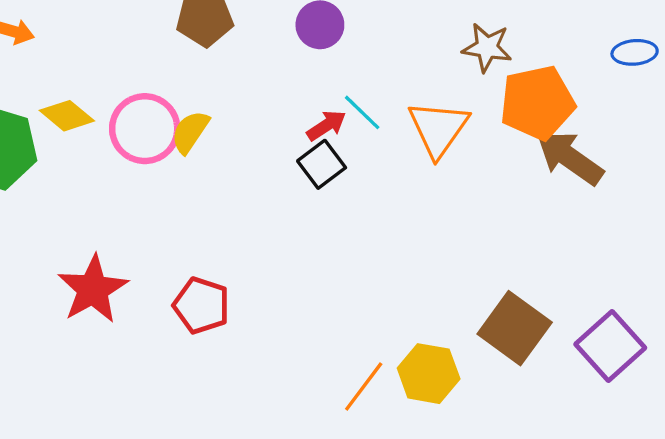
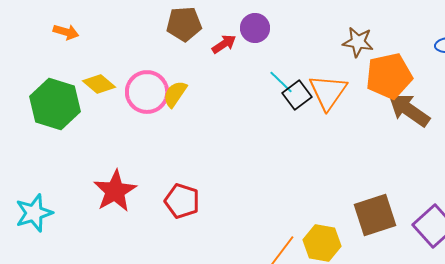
red arrow: (326, 125) -> (224, 44), moved
black square: (322, 164) -> (297, 95), moved
brown square: (515, 328) -> (375, 215), turned 36

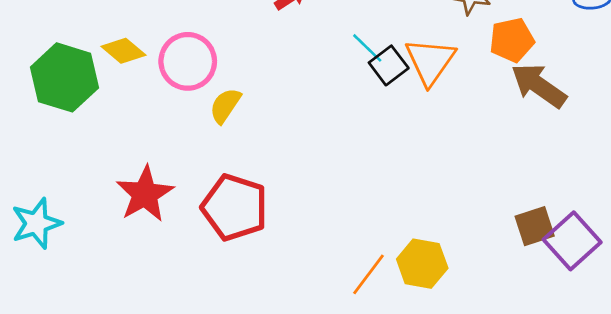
orange pentagon: (389, 76) -> (512, 40), size x0.7
yellow semicircle: (175, 94) -> (225, 106), moved
red pentagon: (182, 201) -> (235, 207), size x1.4
brown square: (375, 215) -> (535, 226), moved, size x0.7

